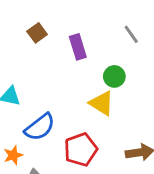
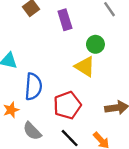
blue semicircle: (40, 127) -> (33, 86), turned -48

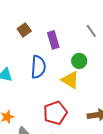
blue semicircle: (33, 86) -> (38, 67), moved

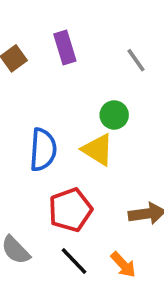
purple rectangle: (53, 40) -> (65, 47), moved
blue semicircle: (38, 67) -> (43, 150), moved

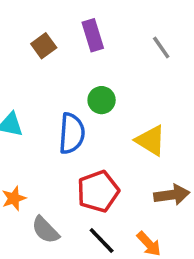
green circle: (114, 115) -> (102, 100), moved
yellow triangle: (98, 150) -> (151, 140), moved

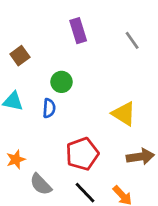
brown square: (44, 46) -> (20, 56), moved
green circle: (102, 100) -> (62, 82), moved
blue semicircle: (72, 133) -> (49, 108), moved, size x0.6

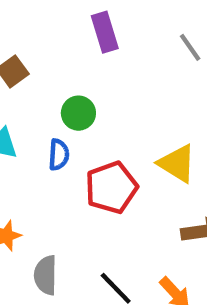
red pentagon: (82, 154) -> (111, 188), moved
gray semicircle: (41, 184) -> (46, 275), turned 45

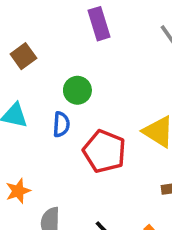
red pentagon: (111, 188) -> (104, 151), turned -30

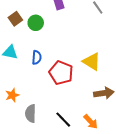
green circle: (77, 90) -> (36, 23), moved

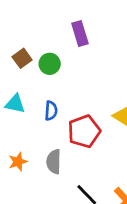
red pentagon: (61, 73) -> (84, 131), turned 30
gray semicircle: (31, 113) -> (54, 162), moved

